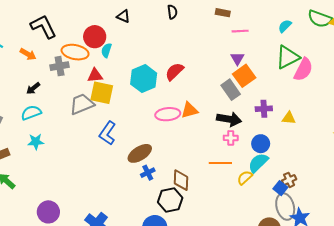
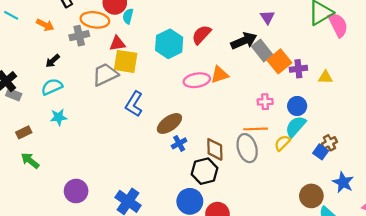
pink semicircle: (303, 70) -> (338, 25), turned -50
orange square: (244, 76) -> (279, 61), moved
black arrow: (229, 119) -> (244, 41), moved, turned -30
gray ellipse: (285, 207) -> (247, 148), moved

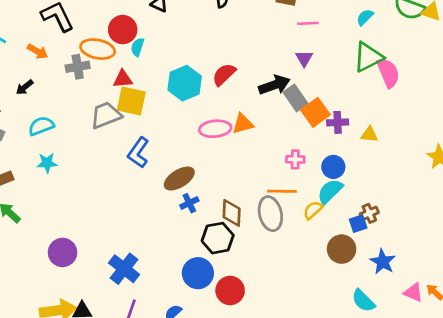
black arrow: (53, 61) -> (25, 87), moved
blue square: (321, 152) -> (358, 224), turned 32
brown circle: (311, 196) -> (342, 249), moved

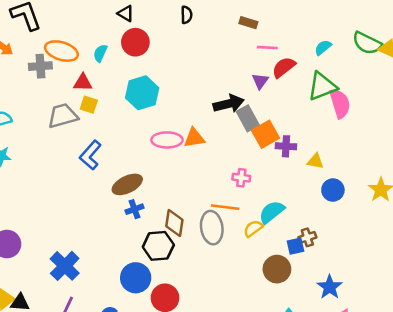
red circle: (123, 30) -> (135, 42), moved
red semicircle: (224, 75) -> (284, 67), moved
yellow square: (131, 101) -> (89, 105), size x0.6
blue circle: (333, 167) -> (333, 190), moved
blue star: (383, 262) -> (330, 287), moved

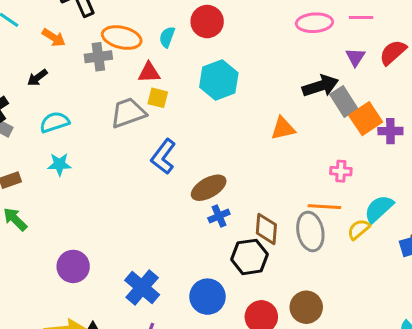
red semicircle: (284, 67) -> (393, 52), moved
pink ellipse: (167, 140) -> (314, 23), moved
brown circle: (277, 269) -> (306, 307), moved
blue circle: (136, 278) -> (208, 297), moved

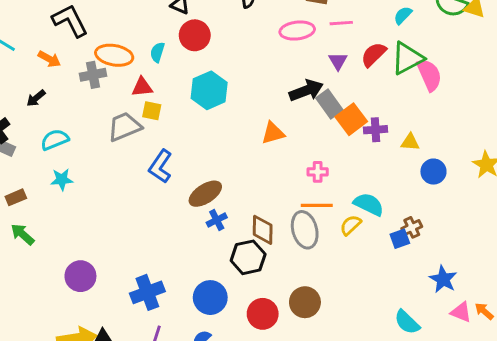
pink cross: (341, 171) -> (318, 172), moved
cyan semicircle: (379, 209) -> (369, 204), turned 72
blue cross: (142, 287) -> (147, 292), turned 32

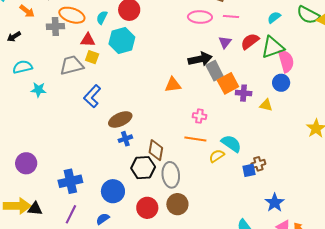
cyan hexagon: (209, 90) -> (122, 40), moved
blue circle: (433, 172) -> (281, 83), moved
cyan star: (62, 180) -> (39, 90), moved
gray ellipse: (305, 230) -> (171, 175), moved

